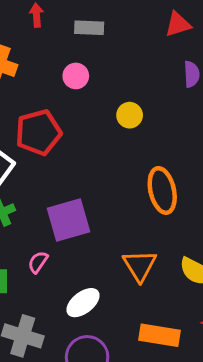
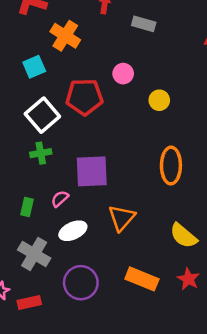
pink circle: (76, 76) -> (123, 74), moved
orange triangle: (140, 265) -> (122, 218), moved
white ellipse: (83, 303) -> (73, 231), moved

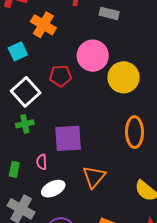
pink circle: (123, 74) -> (93, 56), size x1.8
red pentagon: (84, 97) -> (61, 76), size x0.7
yellow circle: (159, 100) -> (124, 77), size x1.8
pink semicircle: (60, 199) -> (42, 162), turned -49

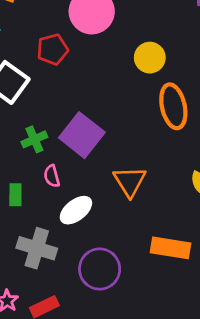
yellow circle: (124, 77) -> (150, 58), moved, size x0.7
green cross: (25, 124) -> (34, 139), moved
purple square: (68, 138) -> (82, 135), turned -36

